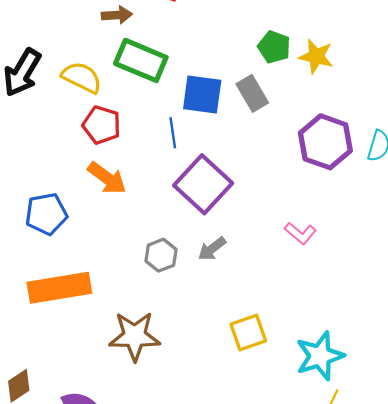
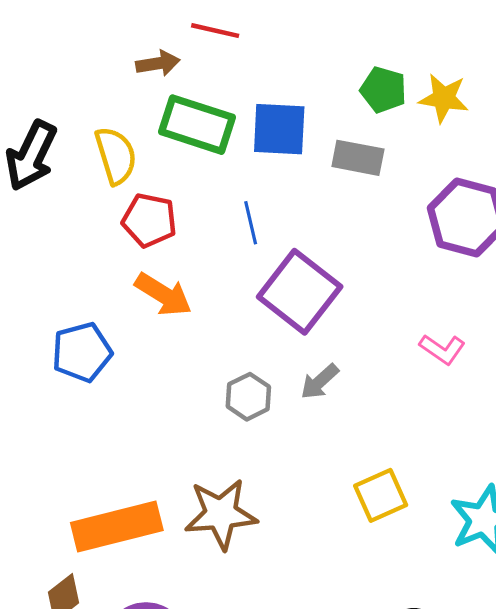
yellow semicircle: (82, 77) -> (116, 156), turned 51
gray rectangle: (252, 93) -> (358, 158), turned -44
blue square: (202, 95) -> (279, 129), moved
orange rectangle: (59, 288) -> (117, 527), moved

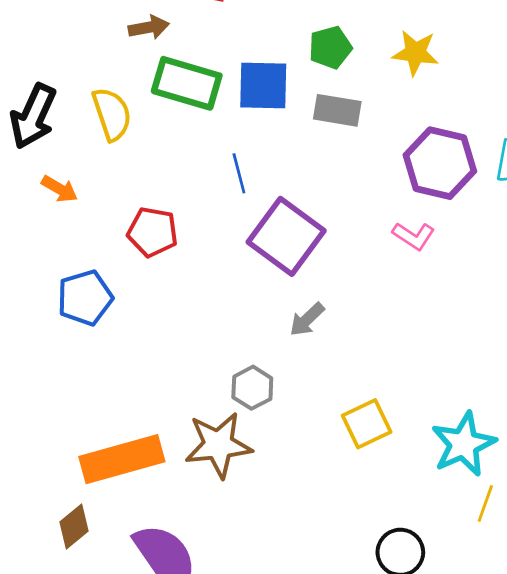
green pentagon: (383, 90) -> (330, 47), moved, turned -30
red pentagon: (149, 220) -> (153, 232), moved
orange arrow: (163, 294) -> (59, 189), moved, size x0.7
pink L-shape: (442, 349) -> (414, 236), moved
gray hexagon: (248, 397) -> (252, 388), moved

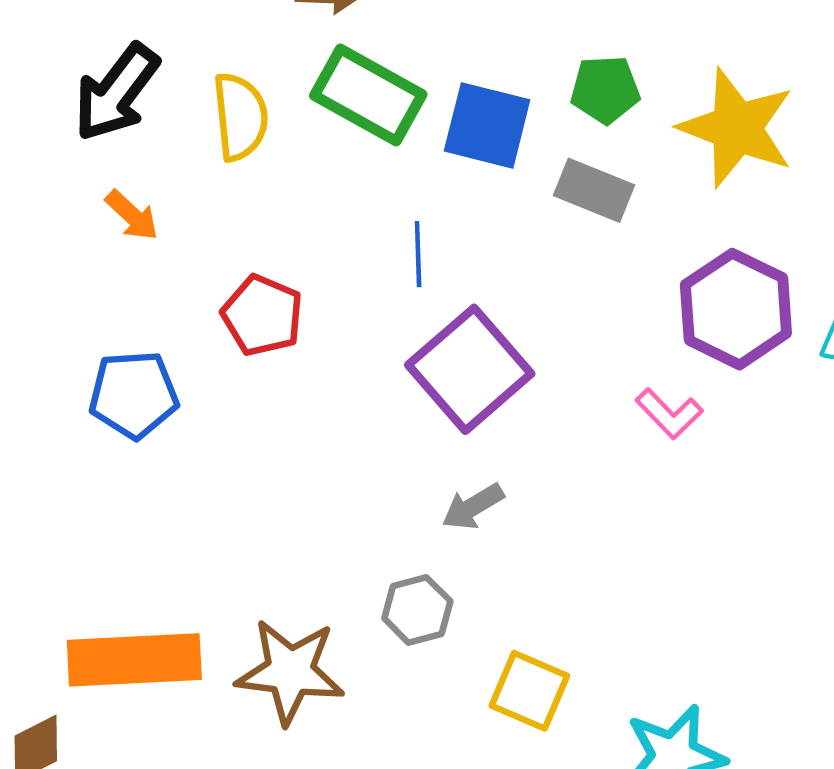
yellow star: (415, 53) -> (737, 128), size x1.6
gray hexagon: (252, 388) -> (417, 610), moved
yellow square: (367, 424) -> (529, 691), turned 36

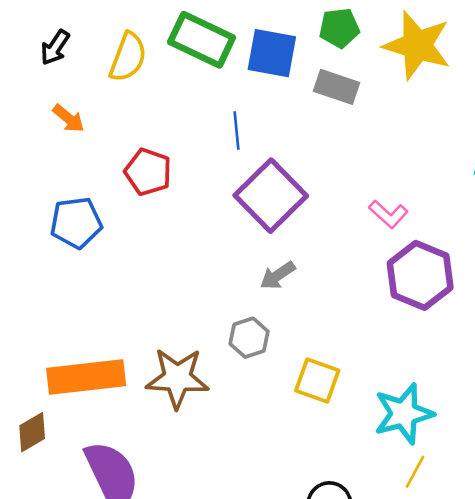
black arrow: (116, 92) -> (55, 47), size x0.6
yellow semicircle: (240, 117) -> (128, 57), turned 30
purple hexagon: (736, 309) -> (420, 275), moved

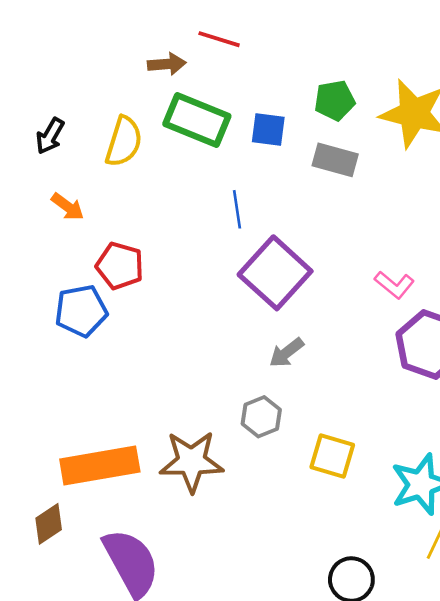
blue square: (272, 53) -> (268, 130), size x0.7
red pentagon: (148, 172) -> (120, 266), moved

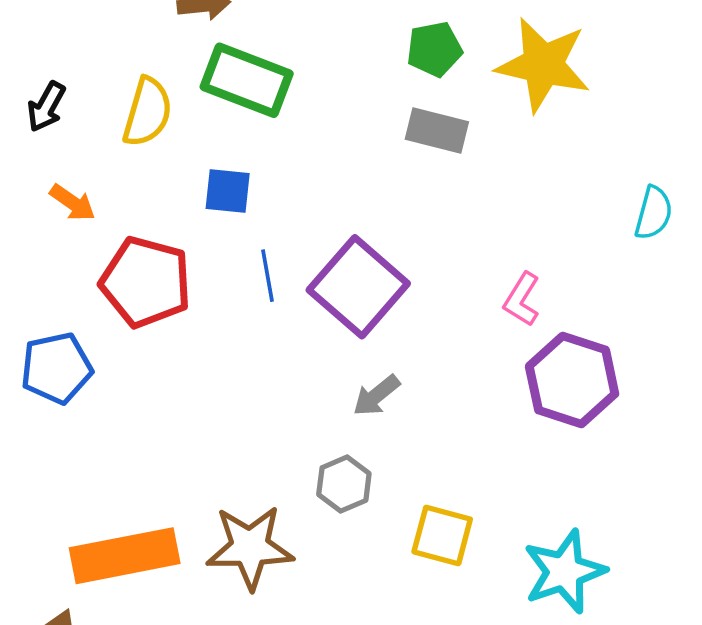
blue square: (268, 130) -> (228, 191), moved
blue line: (237, 209) -> (268, 276), moved
red pentagon: (120, 266) -> (146, 282), size x1.4
pink L-shape: (394, 285) -> (522, 299), turned 84
blue pentagon: (81, 311) -> (56, 368), moved

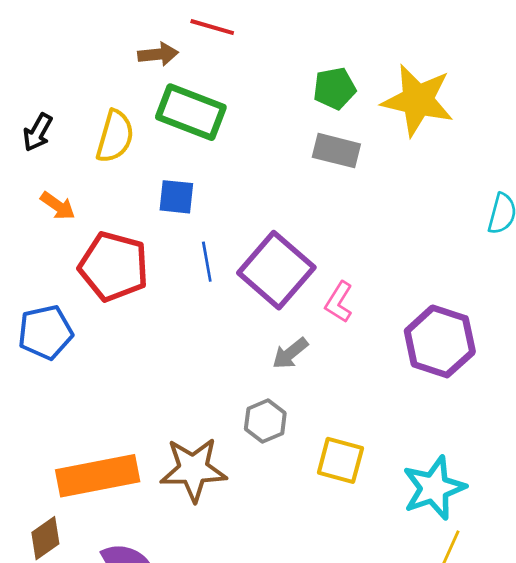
pink L-shape: (522, 299) -> (339, 302), moved

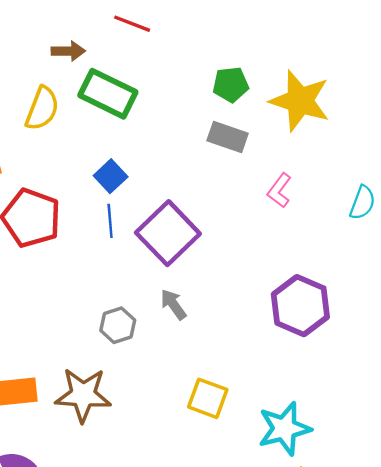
brown arrow: (158, 54) -> (68, 51), moved
blue square: (176, 197) -> (111, 176), moved, turned 36
pink L-shape: (339, 302) -> (279, 190), moved
gray arrow: (290, 353) -> (173, 304), turned 88
gray hexagon: (265, 421) -> (118, 325), moved

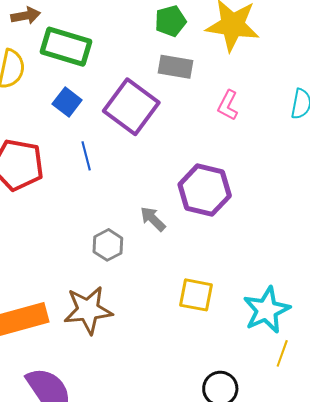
blue square: (111, 176) -> (67, 102), moved
purple square: (168, 233) -> (131, 107), moved
purple hexagon: (300, 306) -> (205, 190), moved

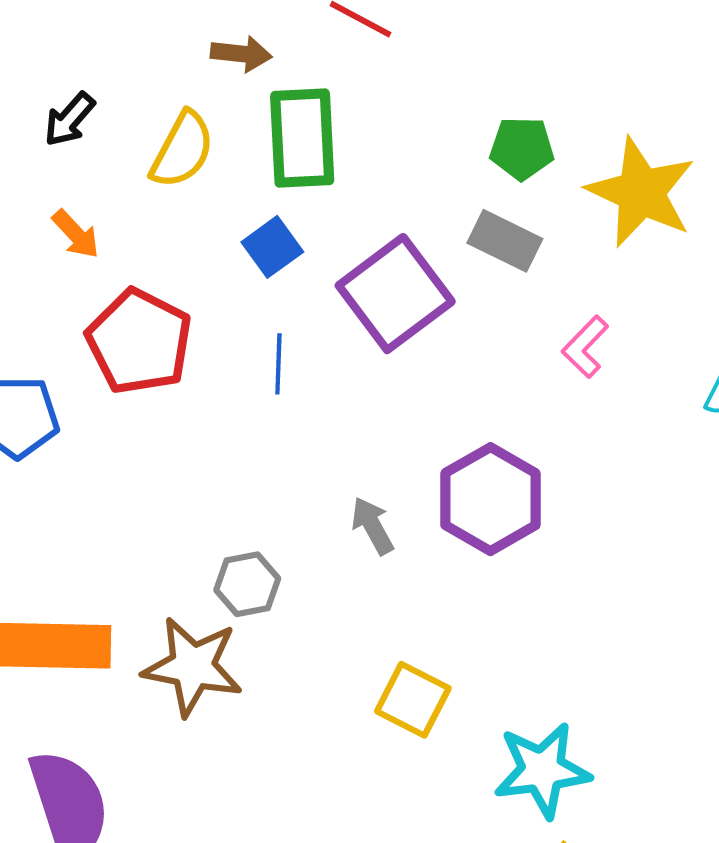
green rectangle: (66, 47) -> (302, 138), turned 54
gray hexagon: (108, 245) -> (247, 584), moved

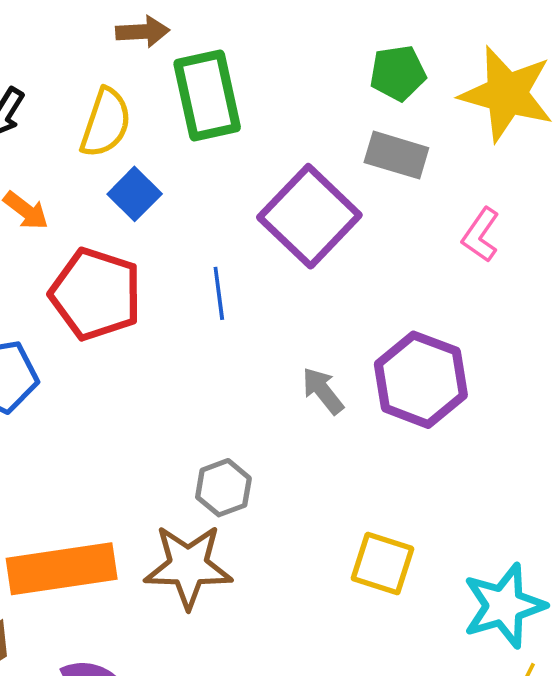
blue square: (272, 247) -> (135, 194), moved
gray arrow: (372, 526) -> (323, 391), moved

